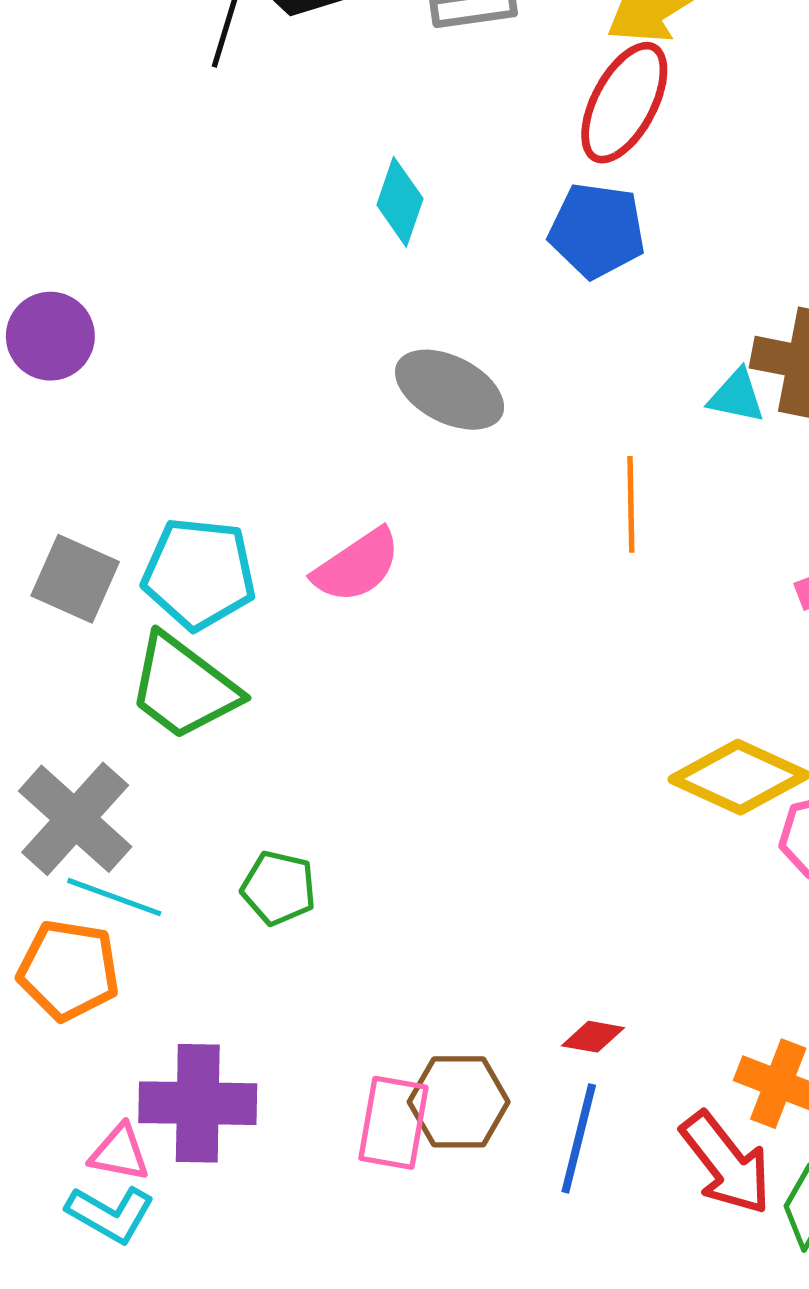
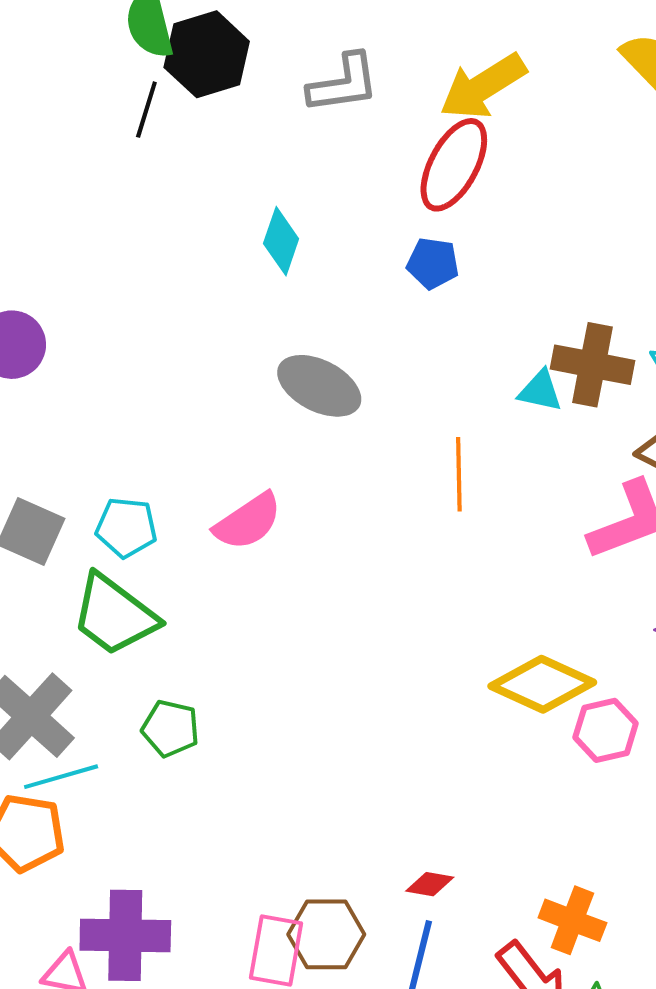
blue pentagon: (597, 230) -> (433, 263), size x0.7
cyan pentagon: (199, 574) -> (126, 528), size x0.7
green pentagon: (279, 888) -> (171, 728), moved
cyan line: (114, 897) -> (61, 777), turned -36

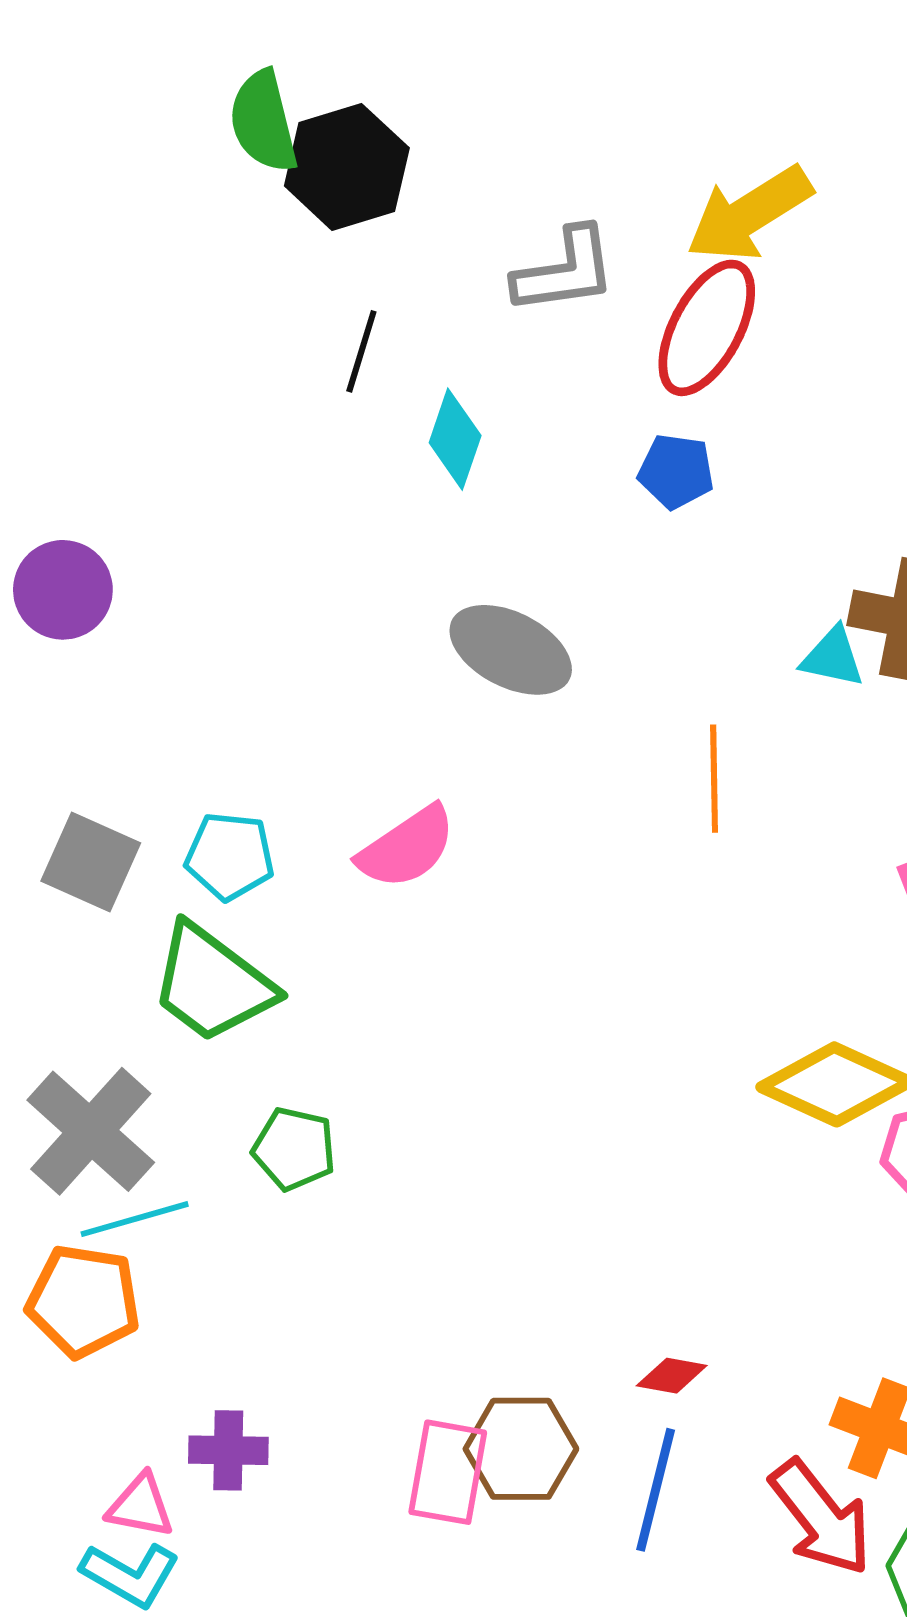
gray L-shape: (343, 83) -> (565, 271), moved
black line: (146, 110) -> (361, 351), moved
purple cross: (125, 935) -> (228, 1450), size x0.6

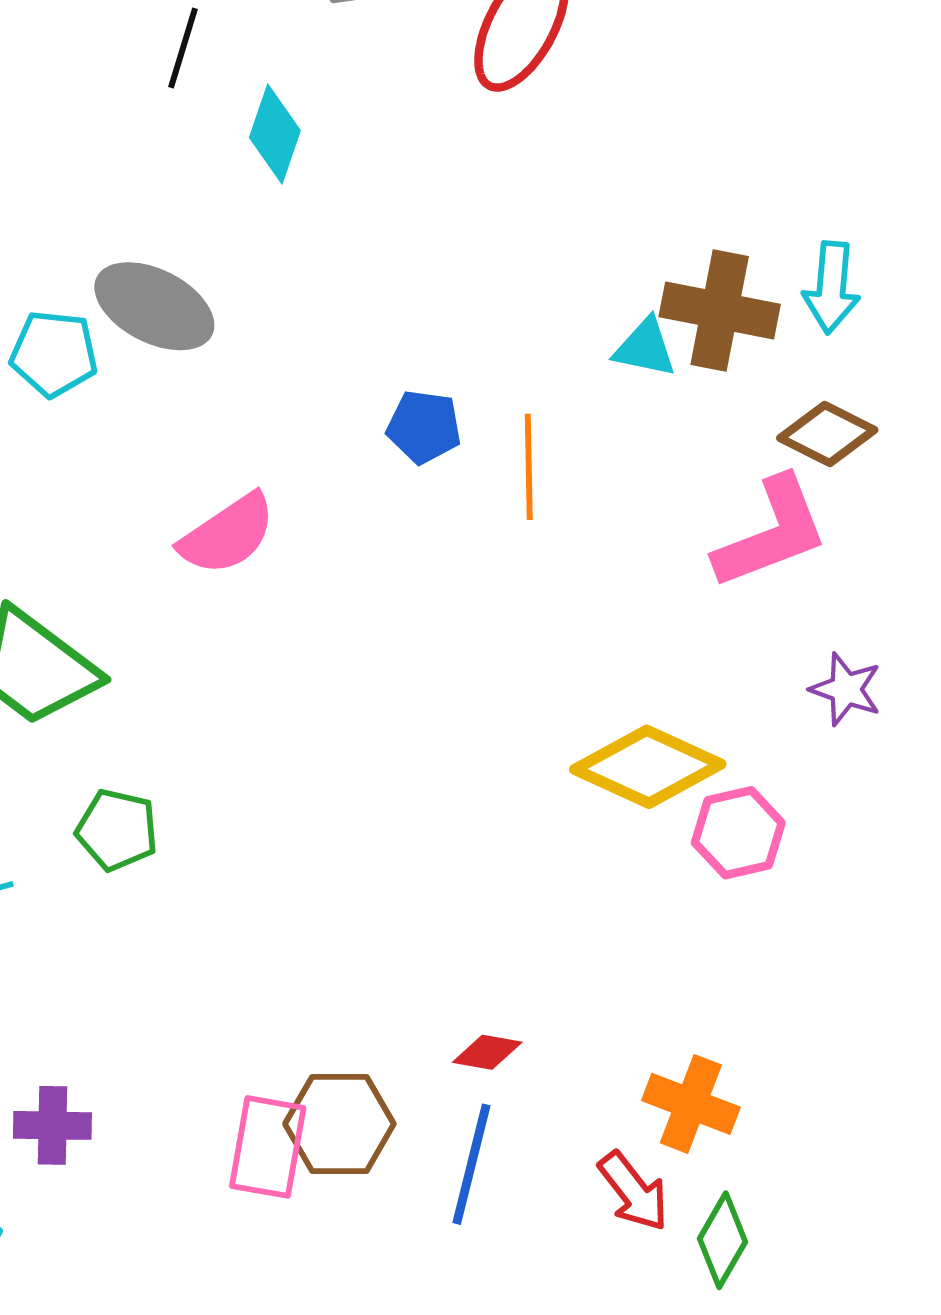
blue pentagon: (676, 471) -> (424, 427), moved
gray ellipse: (511, 650) -> (154, 306), moved
cyan pentagon: (230, 856) -> (54, 354), moved
red arrow: (821, 1518) -> (634, 1191), size x0.7

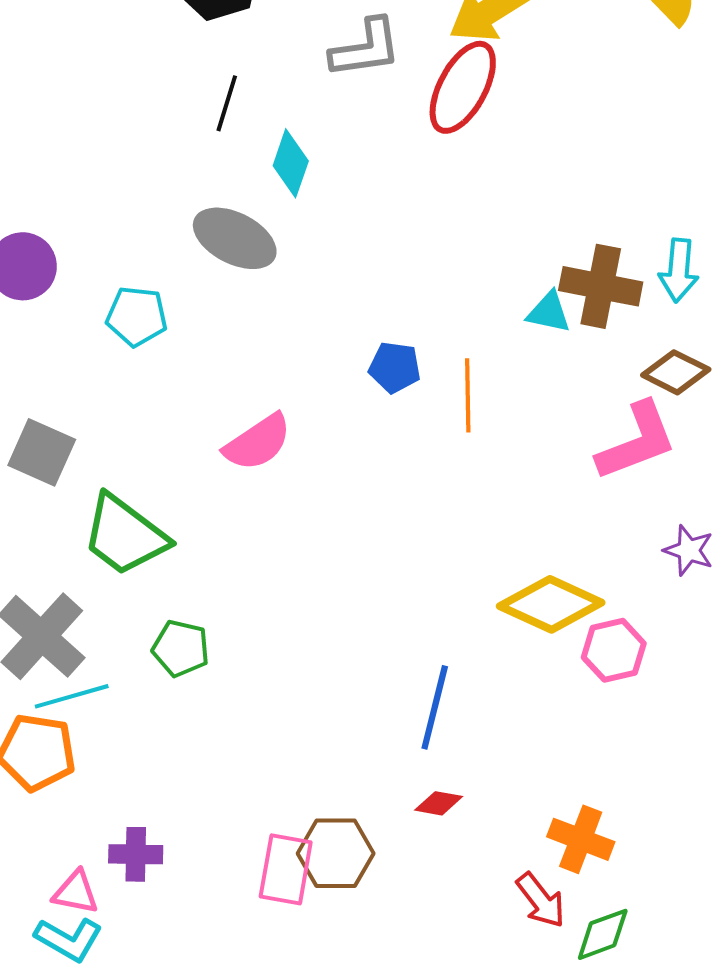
gray ellipse: (154, 306) -> (235, 238), moved
blue line: (471, 1164) -> (435, 707), moved
green diamond: (722, 1240) -> (603, 934), turned 40

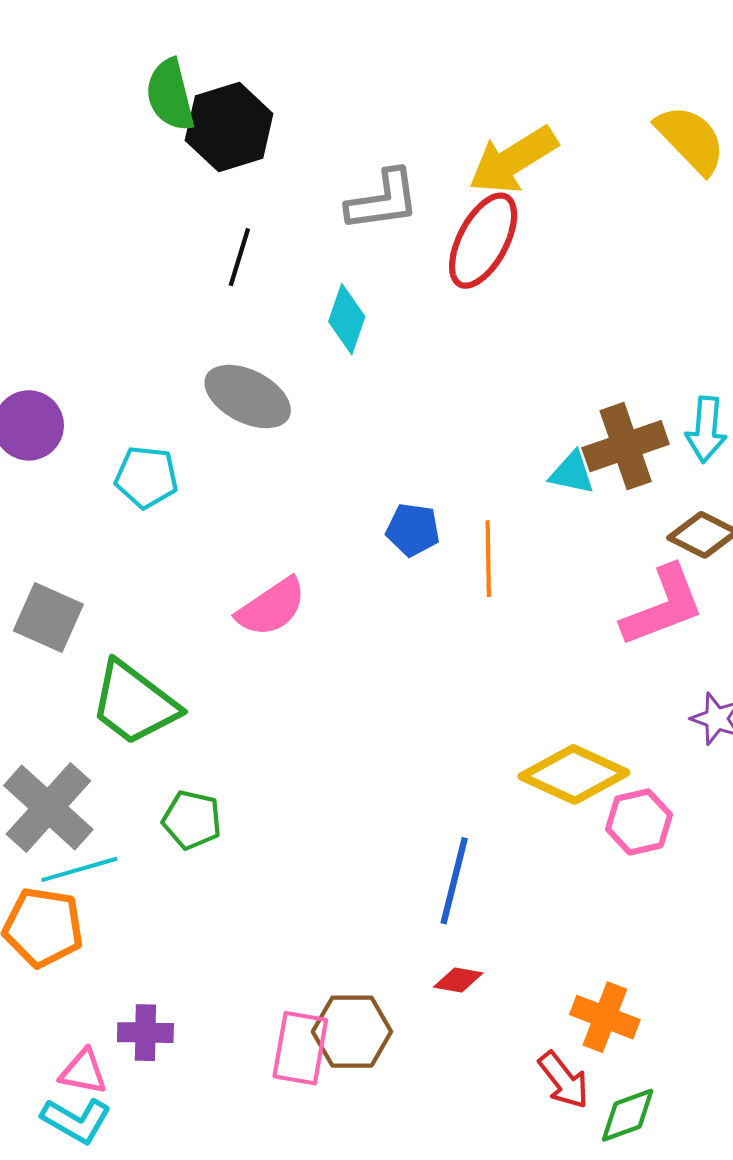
cyan diamond: (291, 163) -> (347, 319), moved
brown cross: (601, 286) -> (626, 446), turned -30

